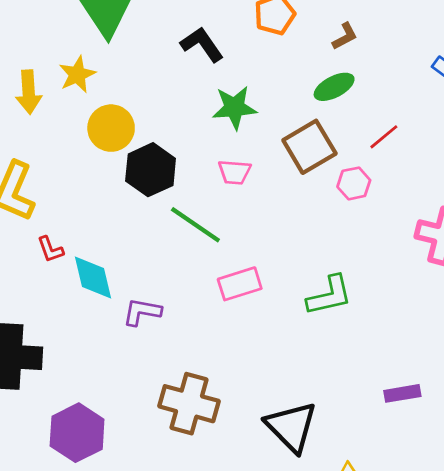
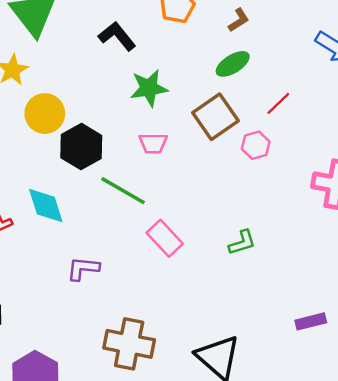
cyan diamond: (93, 277) -> (46, 206), moved
pink rectangle: (240, 284) -> (165, 238), turned 69
green L-shape: (329, 295) -> (242, 242), size x0.7

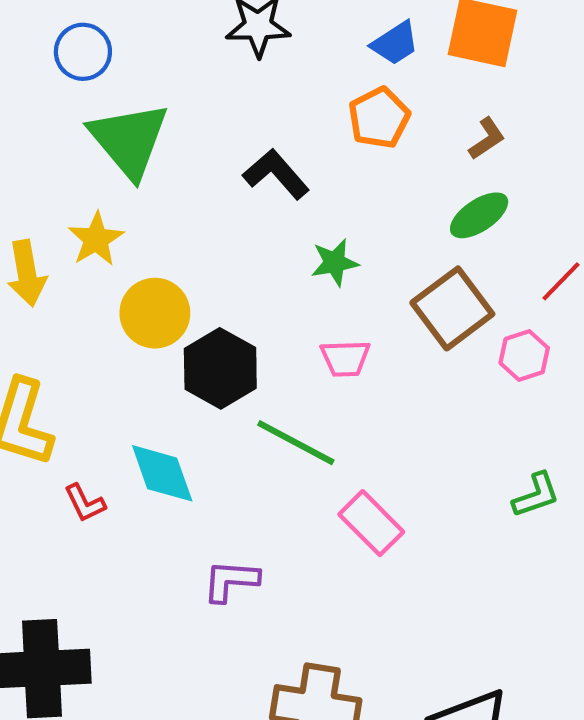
green star: (149, 88) -> (335, 262), size x0.7
green L-shape: (242, 242) -> (536, 495), moved

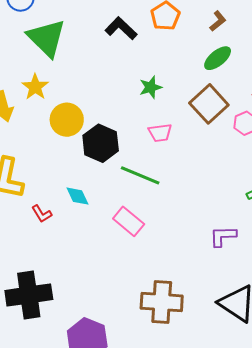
black L-shape: (276, 174) -> (121, 28), moved
cyan diamond: (162, 473) -> (77, 196), size x0.7
pink rectangle: (371, 523) -> (129, 221), moved
purple L-shape: (231, 581) -> (223, 236), moved

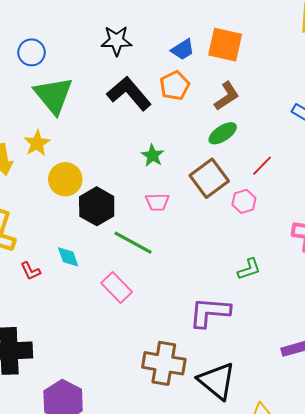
brown L-shape: (218, 21) -> (227, 96), size x1.4
black L-shape: (121, 28) -> (129, 93), size x1.4
green star: (151, 87) -> (153, 155), turned -30
purple L-shape: (223, 236) -> (210, 312), size x1.5
brown cross: (162, 302) -> (164, 363), moved

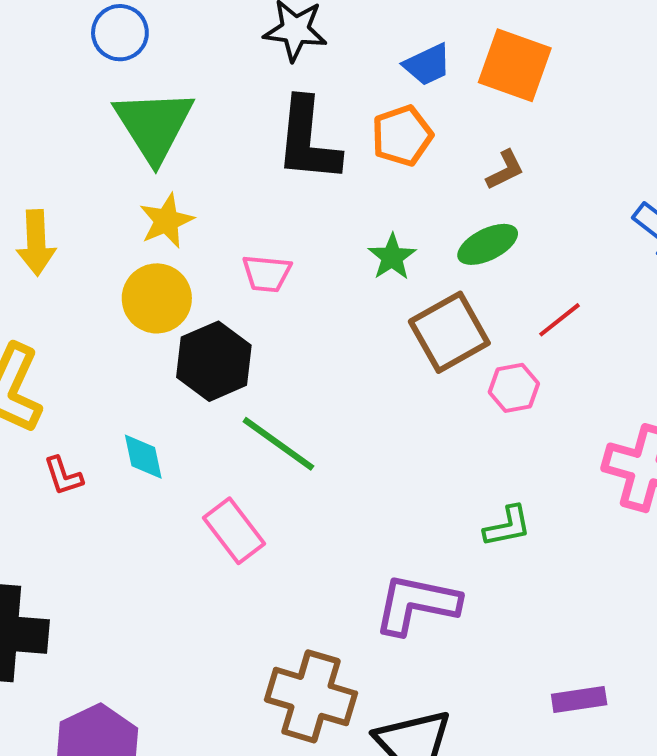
black L-shape: (129, 93) -> (308, 140), turned -141
brown L-shape: (227, 96) -> (505, 170), size x0.7
yellow star: (37, 143) -> (166, 221), moved
green star: (153, 155) -> (392, 257), moved
pink trapezoid: (157, 202) -> (267, 273), moved

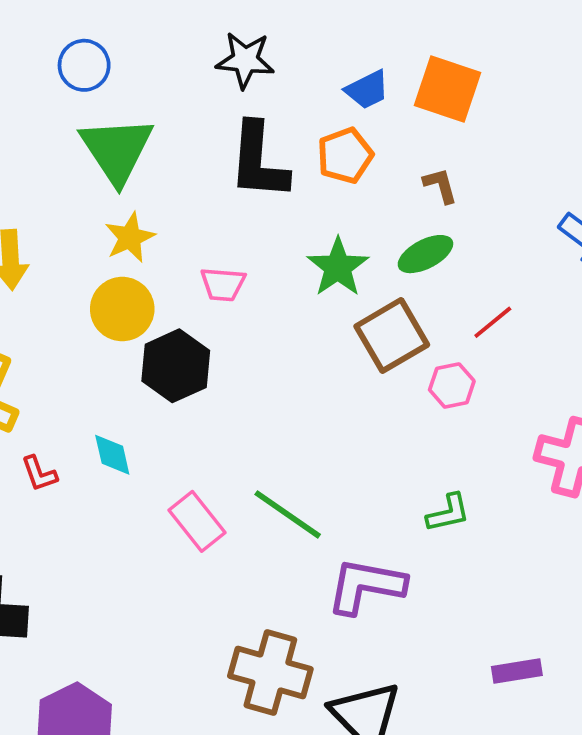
brown L-shape: (505, 170) -> (440, 185), turned -78
green star: (392, 257) -> (338, 267), size x1.4
green line: (278, 444) -> (288, 514), moved

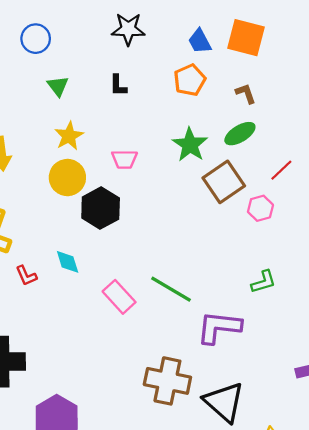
blue trapezoid: (367, 90) -> (200, 41), turned 92
green triangle: (117, 150) -> (58, 86), size x0.5
black L-shape: (258, 161) -> (118, 85), moved, size x0.5

